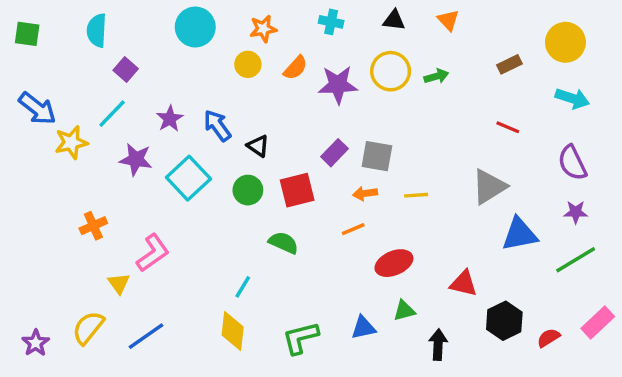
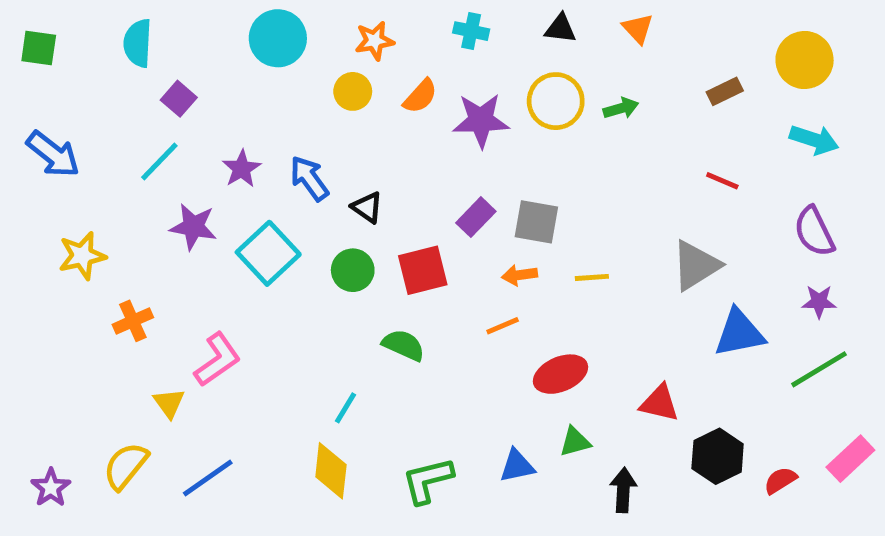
yellow star: (71, 142) -> (82, 256), moved

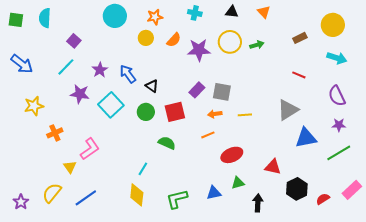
cyan semicircle: (138, 43) -> (45, 18), moved

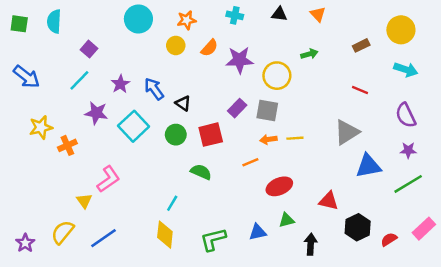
yellow circle: (230, 42) -> (277, 76), moved
orange arrow: (215, 114) -> (268, 139), moved
orange cross: (55, 133) -> (67, 145), moved

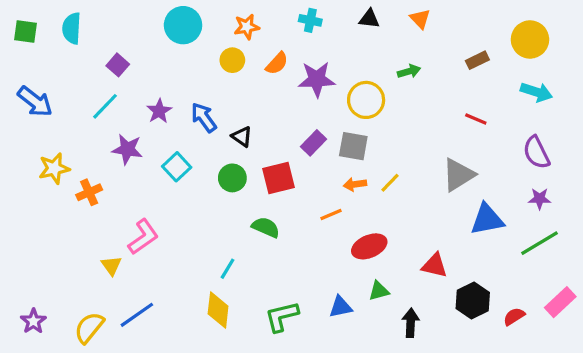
cyan square: (134, 126) -> (177, 167), size x0.7
yellow line: (295, 138) -> (390, 183), turned -42
yellow semicircle: (63, 232) -> (89, 328), moved

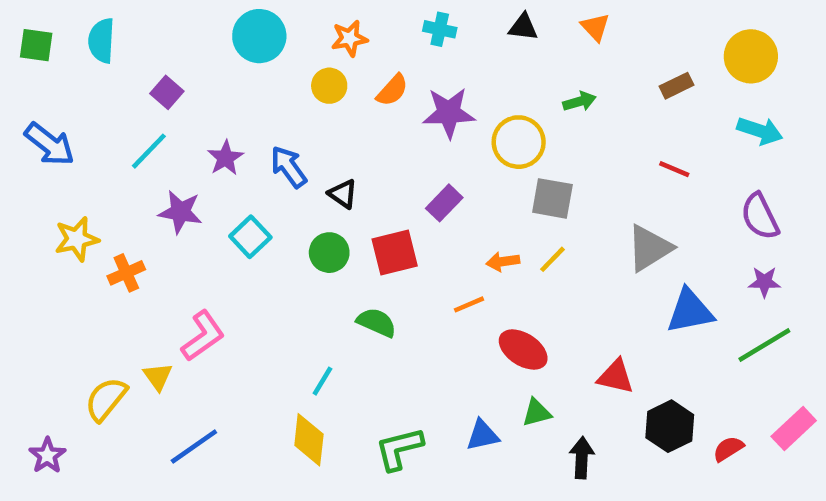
gray square: (353, 146) -> (552, 198), moved
red ellipse: (369, 246) -> (523, 350), turned 56
yellow semicircle: (89, 328) -> (106, 399), moved

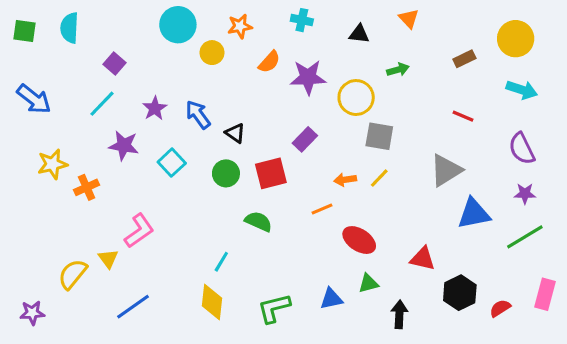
black triangle: (523, 27) -> (359, 34), moved
yellow circle: (329, 86) -> (212, 53), moved
pink rectangle: (794, 428) -> (545, 294), turned -32
purple star: (47, 455) -> (32, 313), turned 30

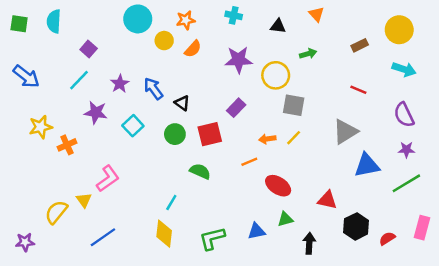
orange semicircle: (269, 62) -> (193, 49), moved

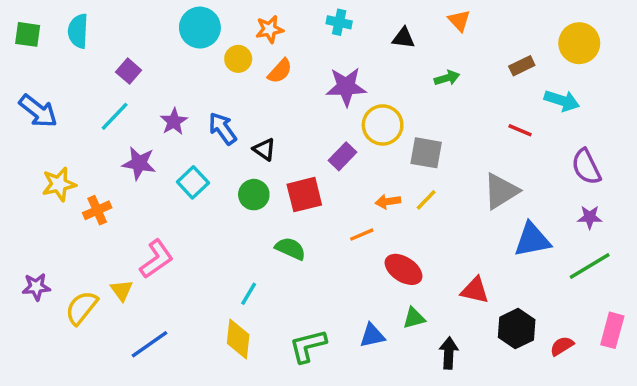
cyan arrow: (404, 69) -> (562, 101), moved
yellow circle: (276, 75) -> (383, 125), moved
purple star: (25, 242) -> (36, 287), moved

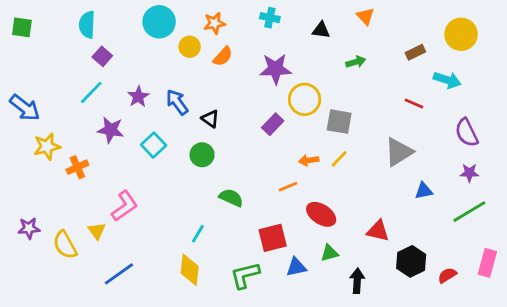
cyan semicircle: (78, 31) -> (87, 25), moved
blue arrow: (38, 111) -> (25, 108), moved
red square: (304, 195) -> (273, 238), moved
blue triangle: (532, 240) -> (424, 191), size x0.6
yellow semicircle: (82, 308) -> (65, 245), turned -68

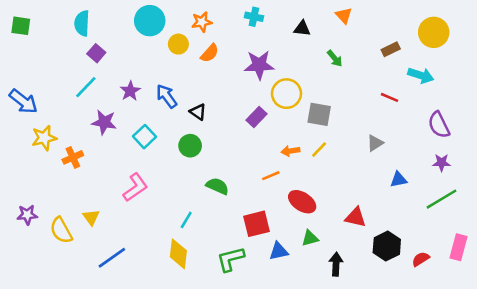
green arrow: (356, 62) -> (335, 58), turned 66
gray triangle: (399, 152) -> (375, 143), size x0.6
pink L-shape: (124, 206) -> (135, 187), moved

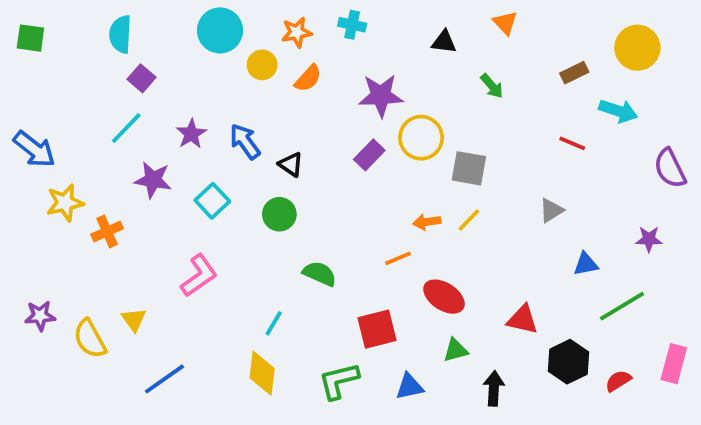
cyan cross: (254, 17) -> (352, 25), moved
purple rectangle: (257, 117) -> (369, 155), moved
purple semicircle: (439, 125) -> (670, 168), moved
green line: (442, 199) -> (622, 306), moved
blue triangle: (279, 251) -> (410, 387), moved

